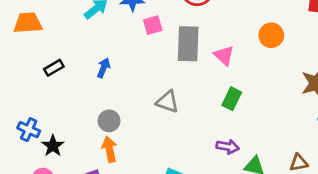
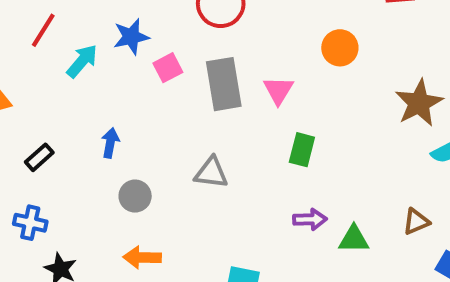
pink triangle: (224, 55) -> (278, 90), turned 30
gray circle: (109, 121) -> (135, 196), moved
blue cross: (29, 130) -> (30, 223), moved
orange arrow: (109, 149) -> (142, 257), turned -65

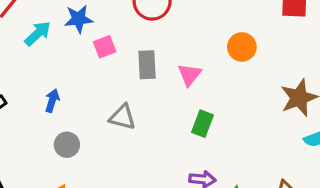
gray rectangle: (224, 84) -> (147, 65), size x0.7
gray triangle: (211, 173) -> (122, 117), moved

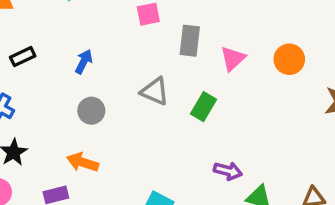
orange circle: (242, 47) -> (289, 59), moved
green rectangle: (203, 124) -> (203, 107), moved

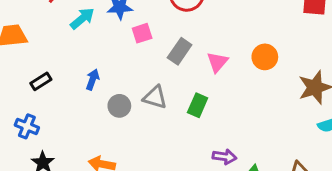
gray rectangle: (190, 41) -> (180, 51), turned 35
gray circle: (91, 111) -> (119, 106), moved

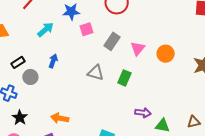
cyan arrow: (82, 18) -> (45, 30), moved
orange circle: (265, 57) -> (166, 54), moved
gray circle: (119, 106) -> (30, 77), moved

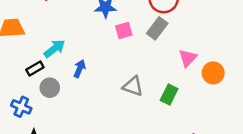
cyan arrow: (45, 30) -> (55, 49), moved
gray rectangle: (112, 41) -> (157, 28), moved
orange circle: (166, 54) -> (213, 73), moved

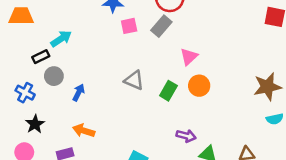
blue arrow: (80, 69) -> (79, 92), moved
orange circle: (213, 73) -> (199, 86), moved

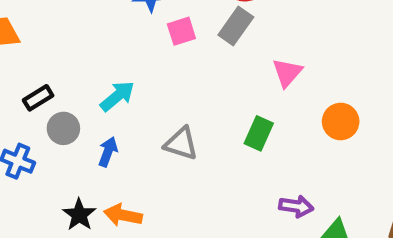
cyan arrow: (61, 39) -> (117, 96), moved
gray triangle: (134, 80) -> (181, 144), moved
orange circle: (199, 86) -> (341, 122), moved
black star: (35, 124) -> (79, 215), moved

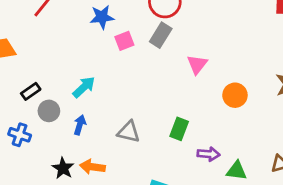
green rectangle: (259, 133) -> (179, 129), moved
gray triangle: (181, 144) -> (129, 132), moved

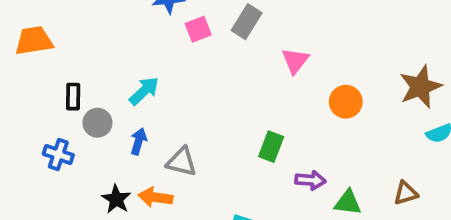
black rectangle: (31, 91) -> (73, 97), turned -54
gray triangle: (129, 132) -> (182, 162), moved

